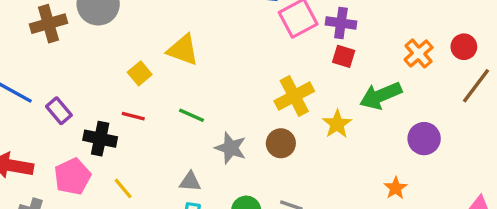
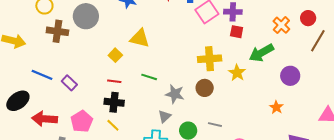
brown cross: (49, 24) -> (57, 31), turned 30
yellow cross: (294, 96) -> (210, 59), turned 30
black cross: (100, 139) -> (114, 102), moved
gray triangle: (190, 182) -> (165, 116), moved, turned -40

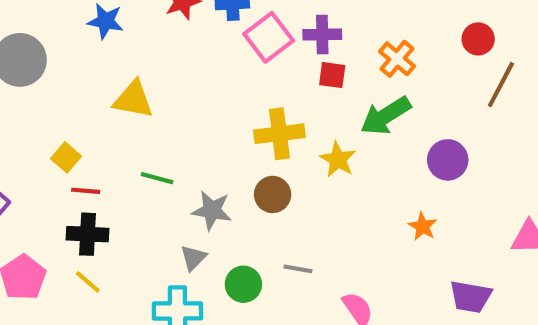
orange cross: (281, 25) -> (397, 59), moved
yellow square: (115, 55) -> (66, 157), moved

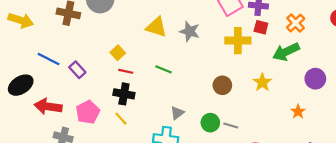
yellow cross: (279, 134) -> (238, 41), moved
yellow star: (338, 160) -> (262, 82), moved
gray star: (212, 210) -> (190, 31), moved
green circle: (243, 284) -> (210, 123), moved

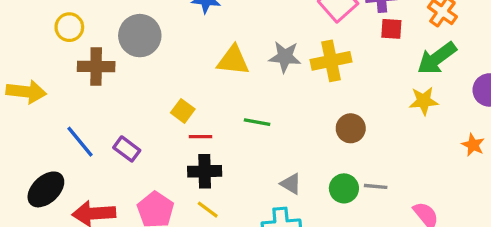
yellow cross: (238, 41) -> (331, 61), moved
blue line: (49, 59) -> (80, 142), turned 35
yellow star: (262, 82) -> (424, 101), moved, turned -30
gray triangle: (177, 113) -> (291, 184), turned -40

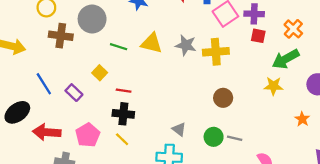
yellow square: (183, 111) -> (100, 73), moved
green line: (257, 122) -> (119, 47), moved

